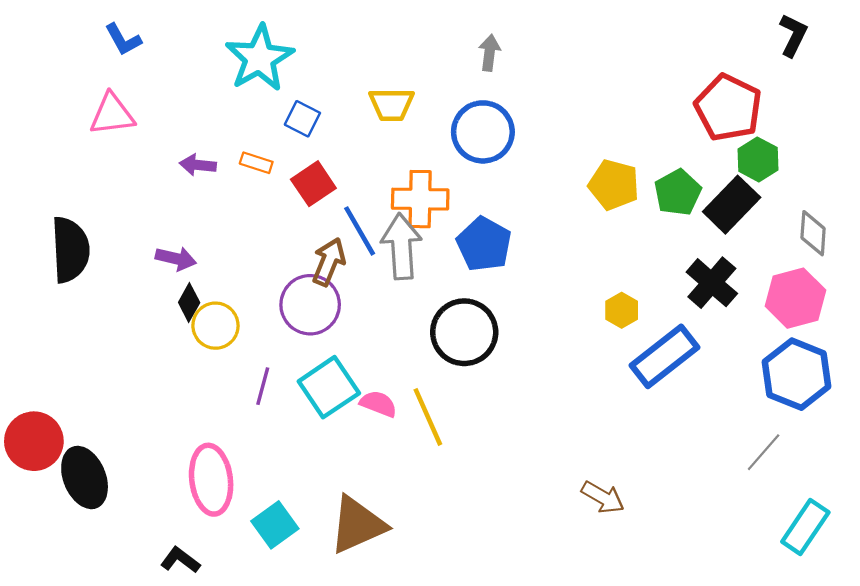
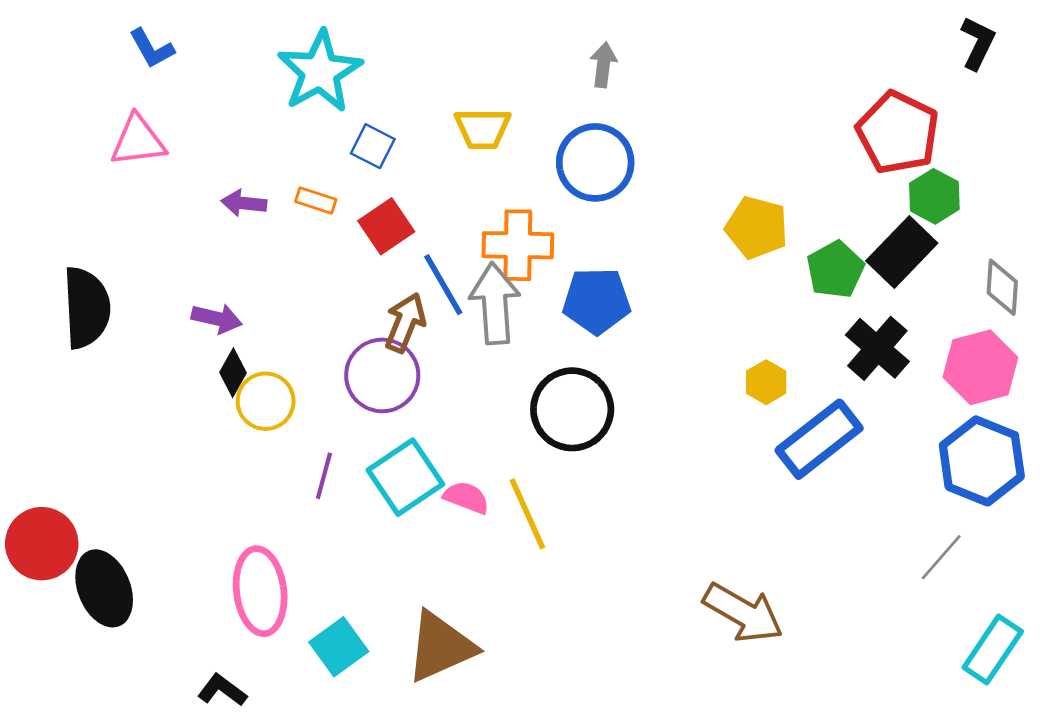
green pentagon: (678, 192) -> (835, 270), moved
blue pentagon: (484, 244) -> (597, 301), turned -30
brown arrow: (603, 497) -> (743, 613), size x1.5

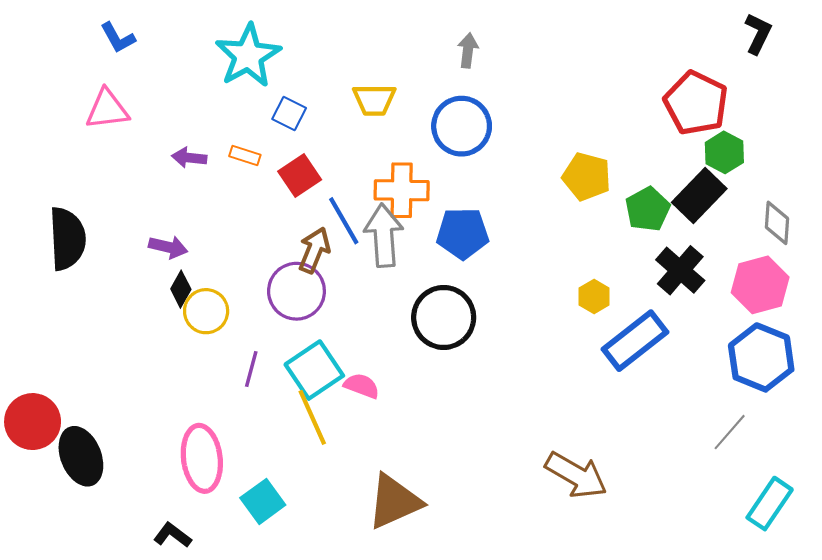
yellow line: (527, 514) -> (312, 417), moved
brown triangle: (441, 647) -> (394, 501), moved

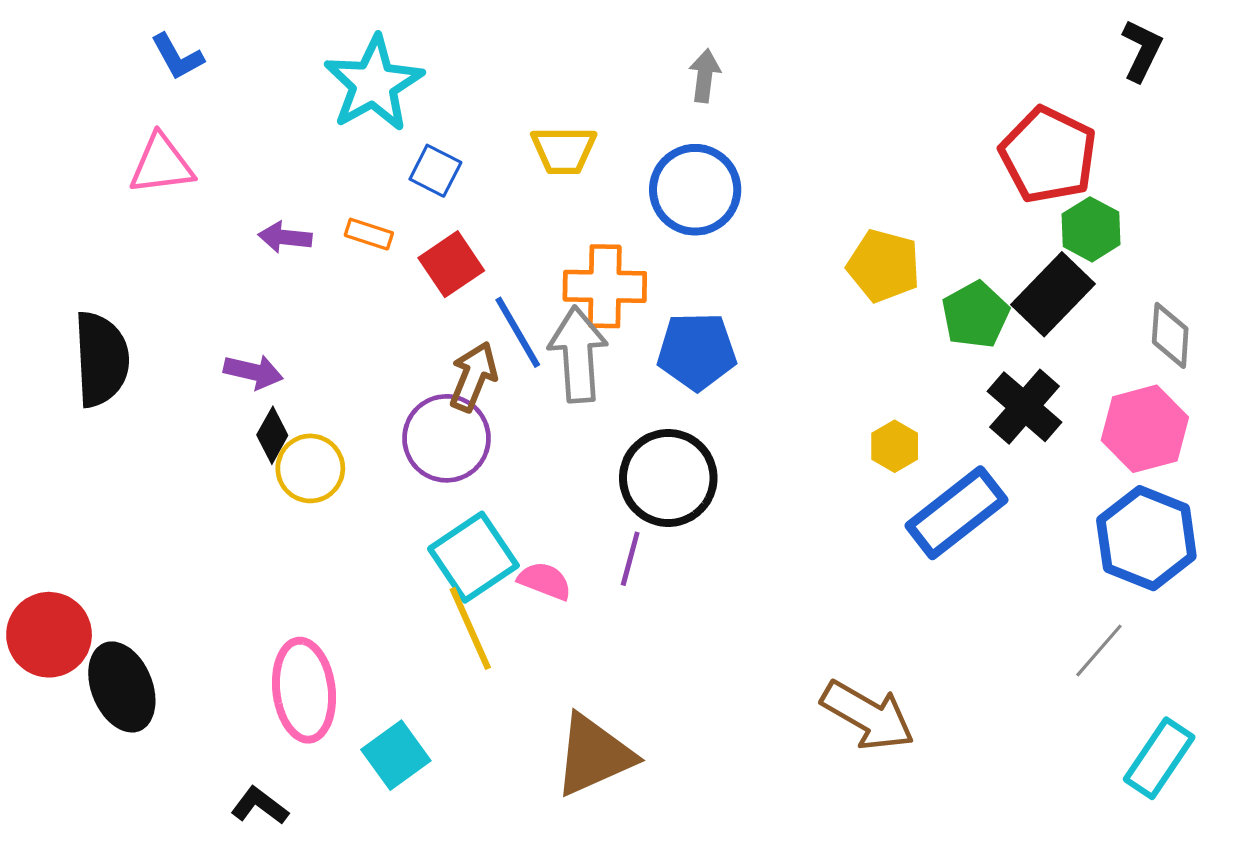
purple line: (251, 369) -> (630, 559), moved

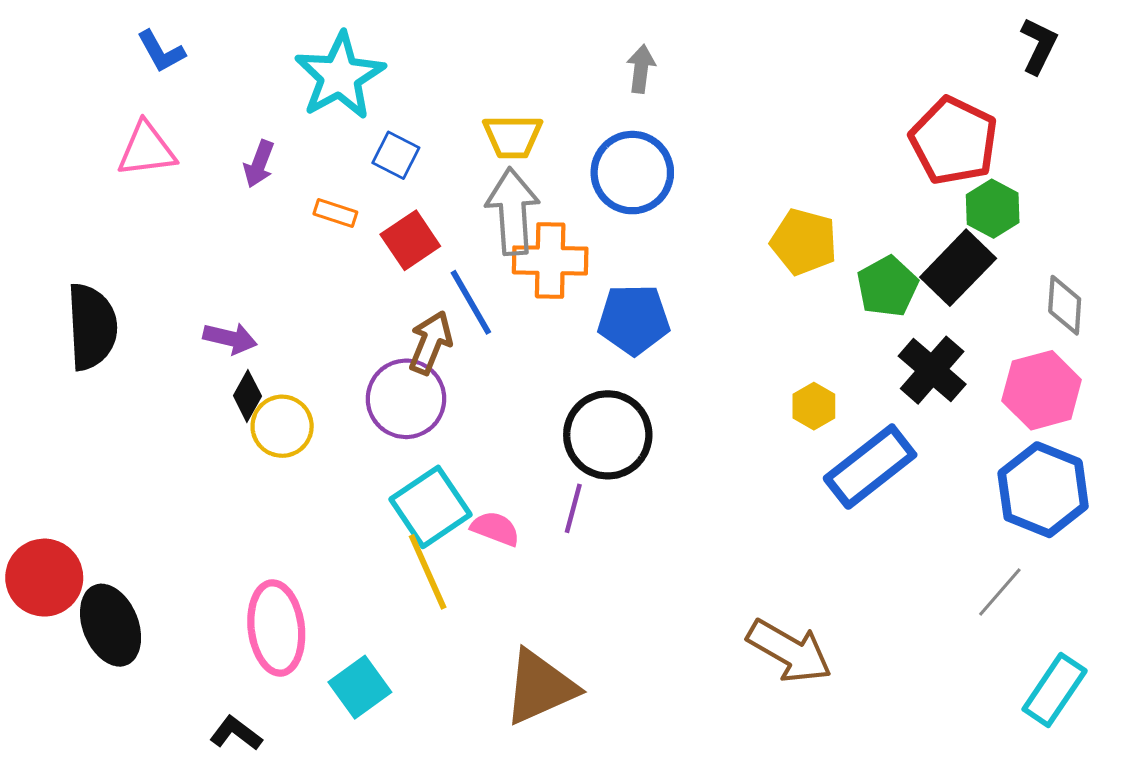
purple arrow: (285, 237) -> (259, 164), moved, turned -75
gray arrow: (578, 354) -> (513, 211), moved

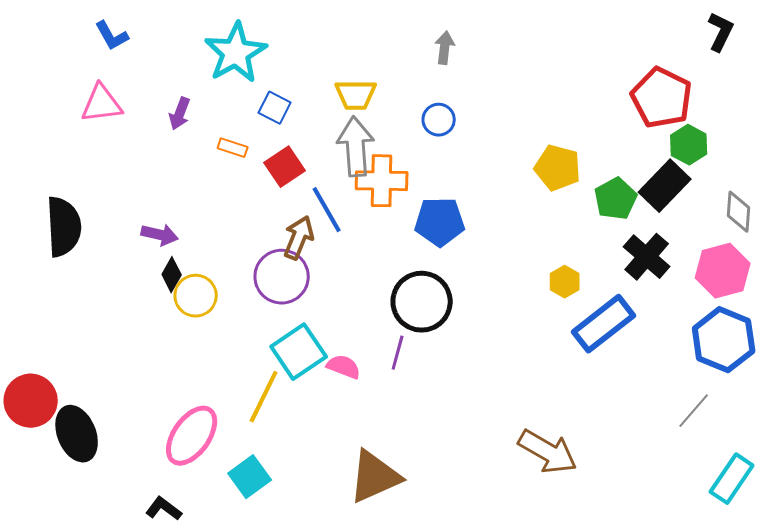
blue circle: (632, 173) -> (439, 120), size x0.6
yellow line: (428, 572) -> (264, 397), moved, turned 50
pink ellipse: (276, 628) -> (192, 436), turned 42

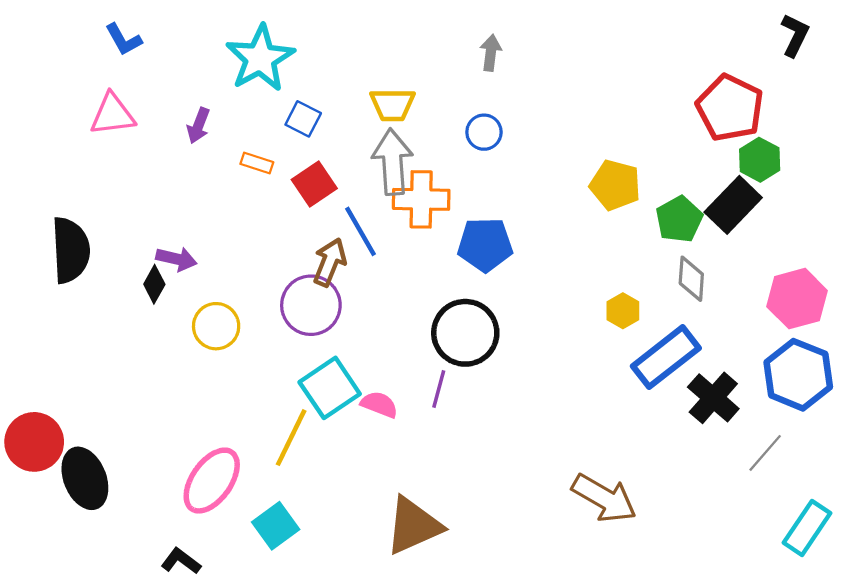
gray diamond: (739, 212) -> (691, 279), moved
black cross: (647, 257) -> (713, 398), moved
black diamond: (172, 275) -> (154, 284), moved

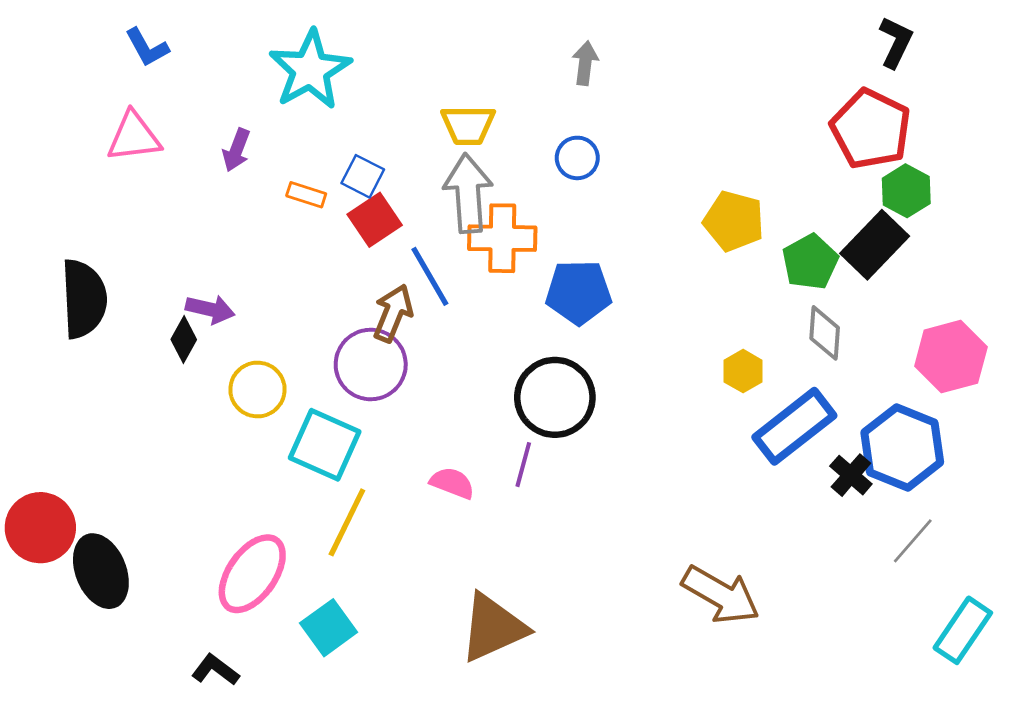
black L-shape: (795, 35) -> (896, 42), moved
blue square: (303, 119) -> (363, 176), moved
blue hexagon: (798, 375) -> (902, 447), moved
cyan square: (330, 388) -> (325, 445), moved, turned -32
black cross: (713, 398) -> (851, 475), size x0.7

